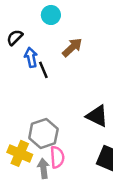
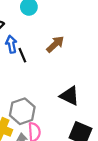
brown arrow: (72, 47) -> (55, 44), moved

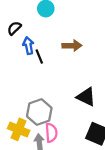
brown arrow: (55, 44) -> (72, 46), turned 42

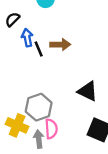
brown arrow: (72, 46) -> (60, 44), moved

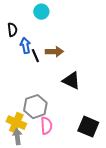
black semicircle: (12, 19) -> (12, 30), turned 128
black triangle: (88, 91) -> (71, 81), moved
gray arrow: (39, 139) -> (17, 137), moved

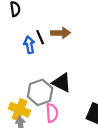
blue arrow: (25, 46) -> (29, 45), moved
black triangle: (71, 81) -> (62, 83), moved

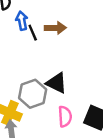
blue arrow: (29, 45) -> (22, 21), moved
pink semicircle: (52, 113) -> (65, 116), moved

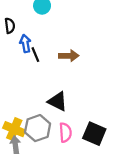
brown arrow: (55, 28) -> (69, 56), moved
gray hexagon: (33, 94) -> (38, 128), moved

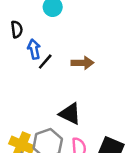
black line: (35, 55) -> (45, 62), turned 64

